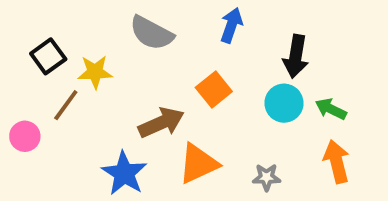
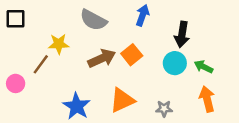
black square: (48, 56) -> (16, 19), moved, turned 36
brown arrow: (161, 123) -> (102, 58), moved

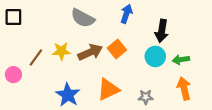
yellow star: (59, 44) -> (61, 51), moved
green arrow: (204, 67) -> (181, 60), turned -35

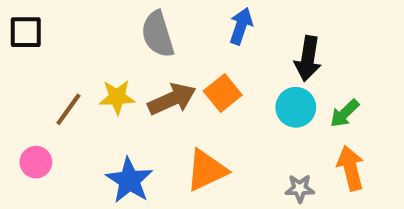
gray semicircle: (83, 18) -> (158, 34), turned 45
green arrow: (181, 60) -> (344, 113), turned -35
pink circle: (13, 75) -> (36, 162), moved
gray star: (146, 97) -> (300, 188), moved

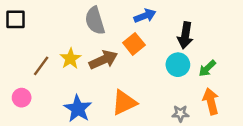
blue arrow: (241, 26) -> (145, 16), turned 50
orange square: (223, 93) -> (134, 44), moved
yellow star: (117, 97) -> (70, 59), turned -30

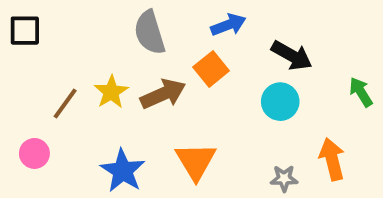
black arrow: (185, 35) -> (292, 56), turned -70
green arrow: (207, 68) -> (361, 92), moved, turned 102
orange triangle: (124, 103) -> (196, 161), turned -36

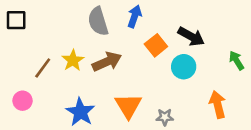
blue arrow: (228, 25) -> (135, 16), moved, turned -50
orange square: (211, 69) -> (156, 45), moved
gray star: (284, 178) -> (165, 117), moved

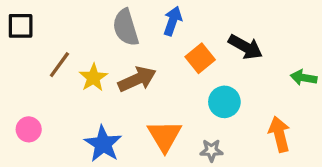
green arrow: (237, 60) -> (304, 78), turned -48
cyan circle: (184, 67) -> (224, 102), moved
brown line: (43, 68) -> (59, 65), moved

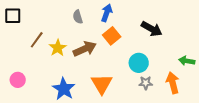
gray semicircle: (126, 27) -> (78, 17), size x0.6
orange square: (200, 58) -> (112, 36), moved
green arrow: (304, 78) -> (187, 61), moved
gray star: (211, 150) -> (146, 83), moved

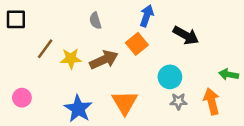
blue arrow: (107, 13) -> (147, 16), moved
yellow star: (58, 48) -> (71, 59), turned 30

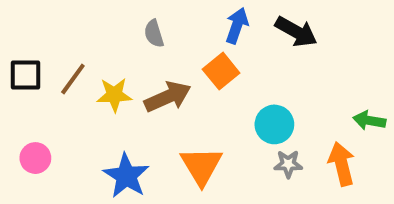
black square: (16, 19) -> (25, 75), moved
black arrow: (186, 35) -> (296, 32), moved

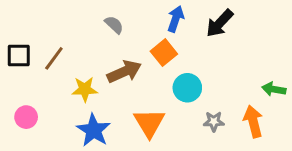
black arrow: (296, 32) -> (220, 23), turned 104
gray semicircle: (154, 34) -> (114, 25), turned 150
yellow star: (114, 95) -> (85, 89), moved
cyan circle: (274, 124) -> (187, 88), moved

